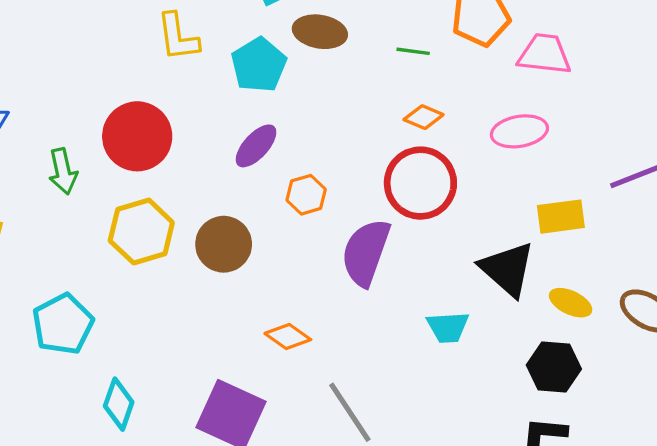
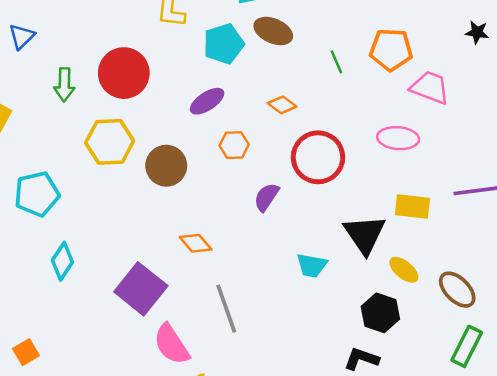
green line: (413, 51) -> (336, 62), turned 45
orange diamond: (424, 117) -> (282, 105), moved
purple semicircle: (366, 252) -> (266, 197), size x0.6

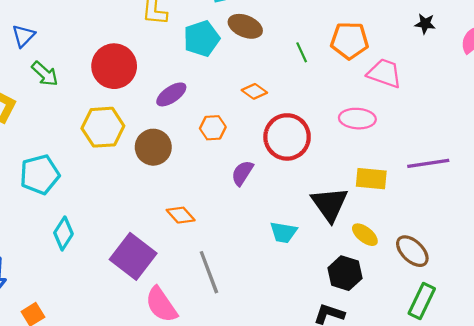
green arrow: (64, 85) -> (45, 74), moved, turned -48
purple ellipse: (207, 101) -> (171, 94), moved

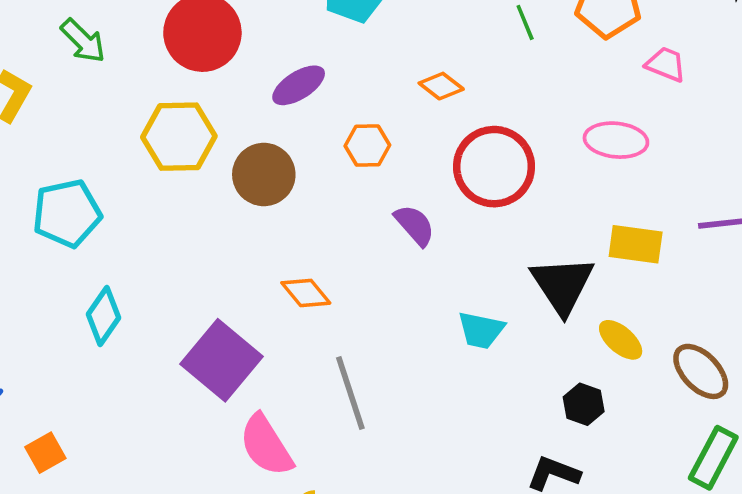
pink trapezoid: (385, 73) -> (666, 64), size x0.7
purple semicircle: (242, 173) -> (415, 225), turned 104
black hexagon: (345, 273) -> (584, 404), size x0.7

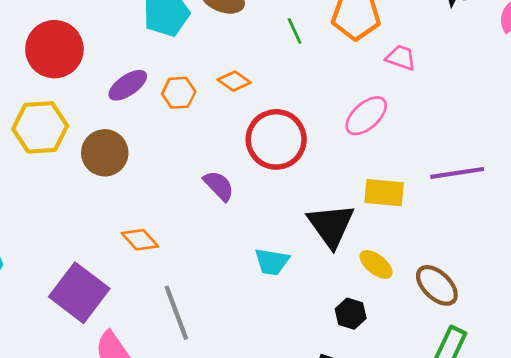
pink ellipse: (616, 140) -> (366, 116), turned -45
orange hexagon: (367, 145) -> (179, 93), moved

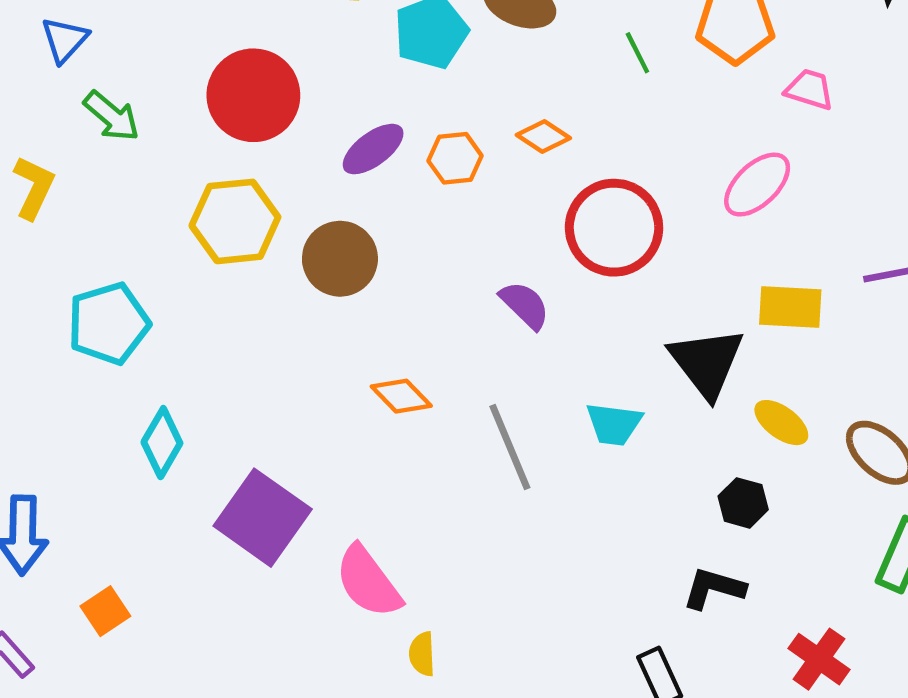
purple square: (79, 293) -> (263, 518), moved
gray line: (176, 313) -> (510, 447), moved

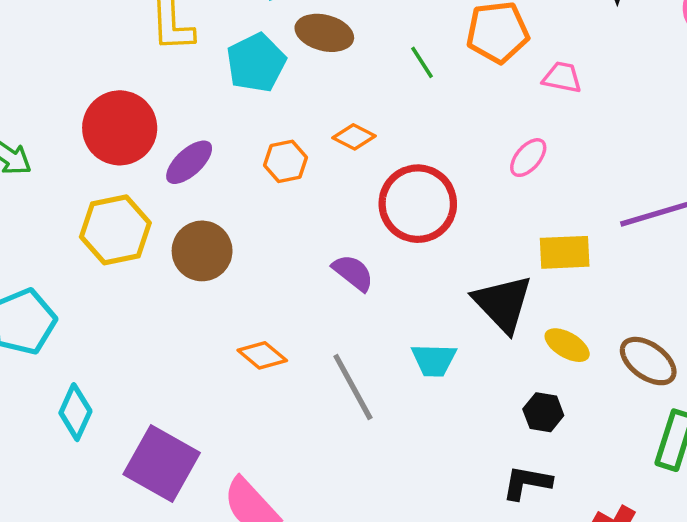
purple ellipse: (373, 149) -> (189, 162), moved
pink ellipse: (757, 185) -> (528, 158), size x0.7

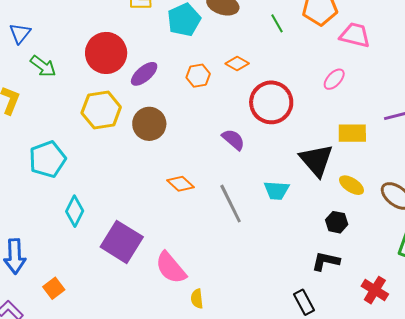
pink trapezoid: (562, 77) -> (355, 35), size x1.4

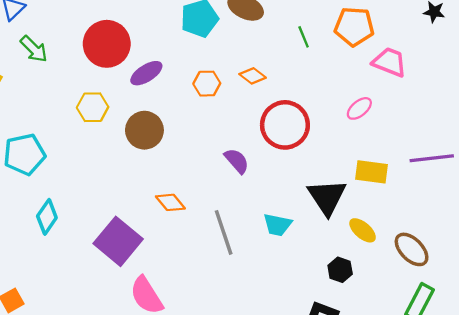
yellow hexagon: (101, 110) -> (93, 107), size x0.7
purple square: (122, 242) -> (118, 241), moved

